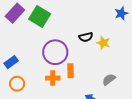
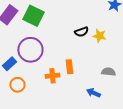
purple circle: (55, 52) -> (30, 50), moved
gray semicircle: (109, 79) -> (108, 72), turned 48

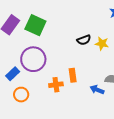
blue arrow: (93, 93) -> (97, 90), moved

